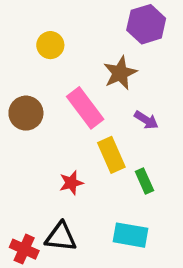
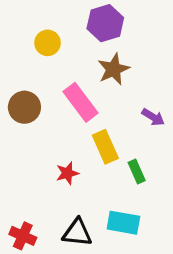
purple hexagon: (146, 24) -> (105, 23), moved
purple arrow: (146, 120) -> (153, 117), moved
black triangle: (61, 237) -> (77, 233), moved

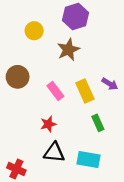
brown star: (114, 69) -> (68, 50), moved
pink rectangle: (81, 102) -> (55, 91), moved, size x0.7
yellow rectangle: (105, 147) -> (85, 91), moved
black triangle: (77, 233) -> (54, 152), moved

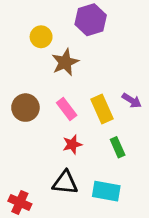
brown star: (68, 50) -> (65, 62), moved
brown circle: (18, 77) -> (25, 108), moved
red star: (48, 124) -> (72, 144), moved

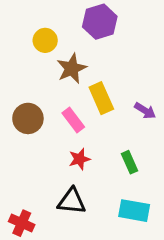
yellow rectangle: (102, 109) -> (101, 98), moved
cyan rectangle: (106, 191) -> (134, 211), moved

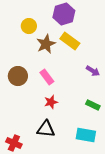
yellow rectangle: (101, 98) -> (70, 41), moved, turned -30
green rectangle: (129, 162) -> (93, 105), moved, turned -40

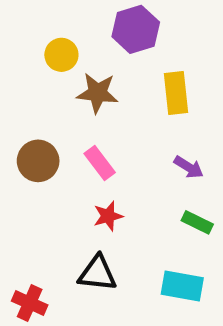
yellow rectangle: (70, 41) -> (176, 93), moved, turned 48
brown star: (46, 44) -> (97, 93), turned 30
purple arrow: (93, 71) -> (189, 167), moved

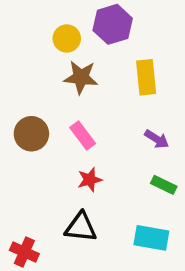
yellow circle: (61, 55) -> (67, 38), moved

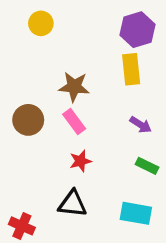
purple hexagon: (113, 24) -> (137, 30), moved
yellow circle: (67, 38) -> (41, 23), moved
brown star: (81, 77) -> (74, 87), moved

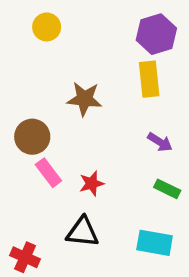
pink rectangle: (74, 122) -> (48, 173), moved

